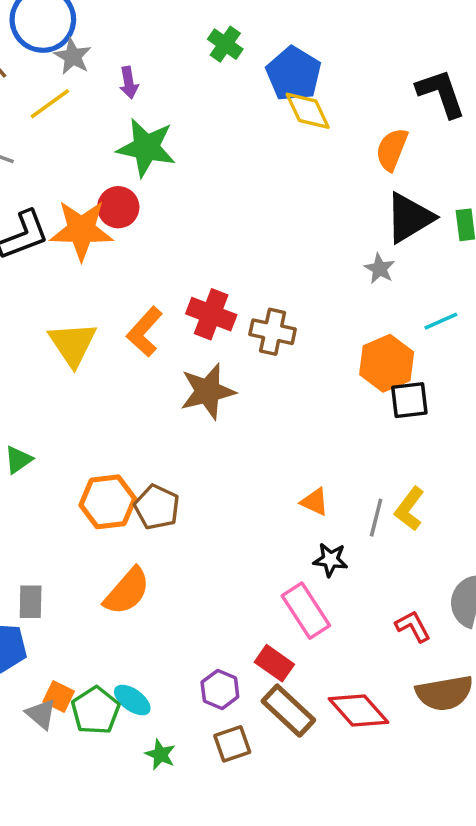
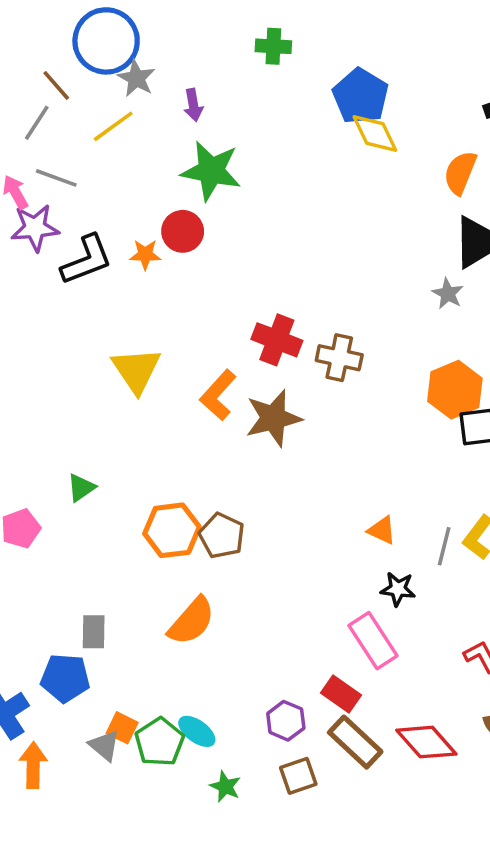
green cross: (225, 44) -> (273, 46), moved, turned -32
orange star: (81, 230) -> (145, 254), size x0.5
orange L-shape: (145, 332) -> (218, 395), moved

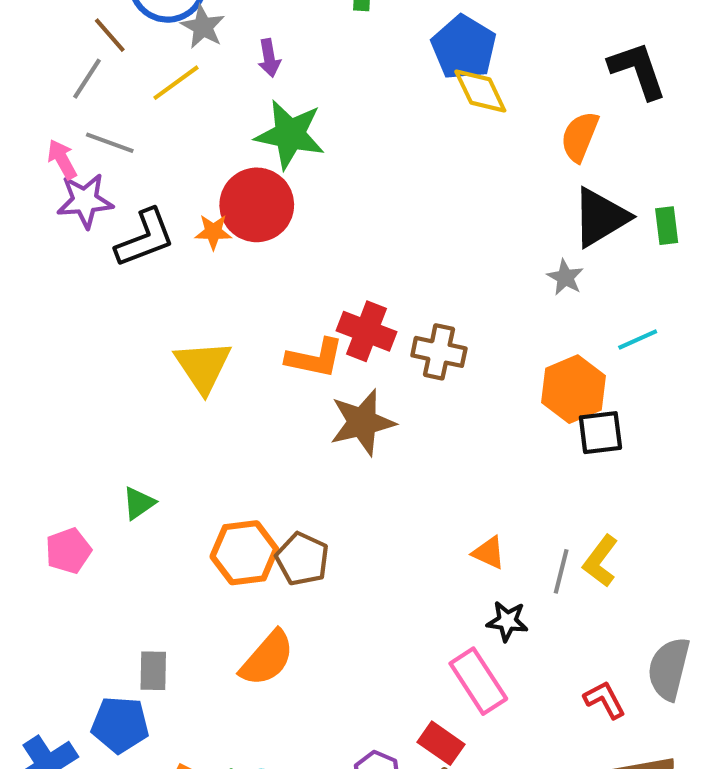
red circle: (183, 231) -> (257, 205), size x1.5
orange L-shape: (218, 395) -> (315, 358), moved, turned -120

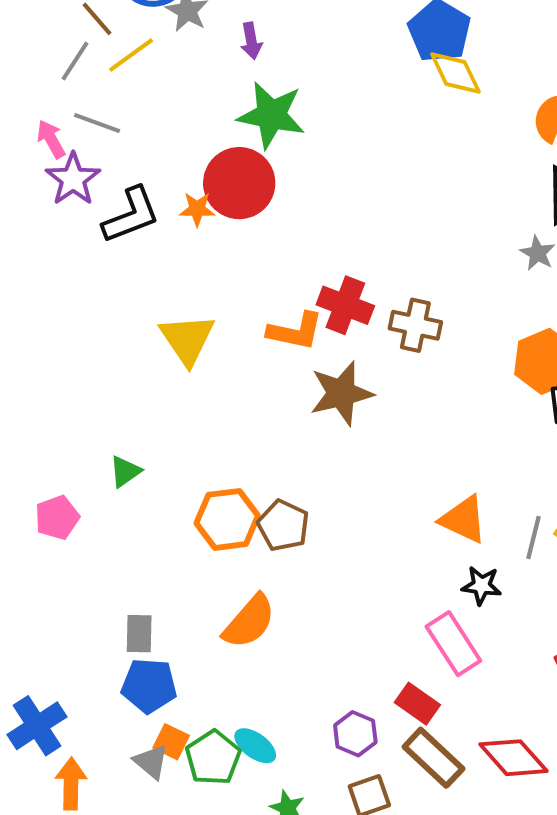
yellow line: (176, 83) -> (131, 55), moved
purple star: (85, 201) -> (73, 179), turned -30
orange triangle: (489, 553) -> (463, 519), size x1.5
blue pentagon: (120, 725) -> (149, 686), moved

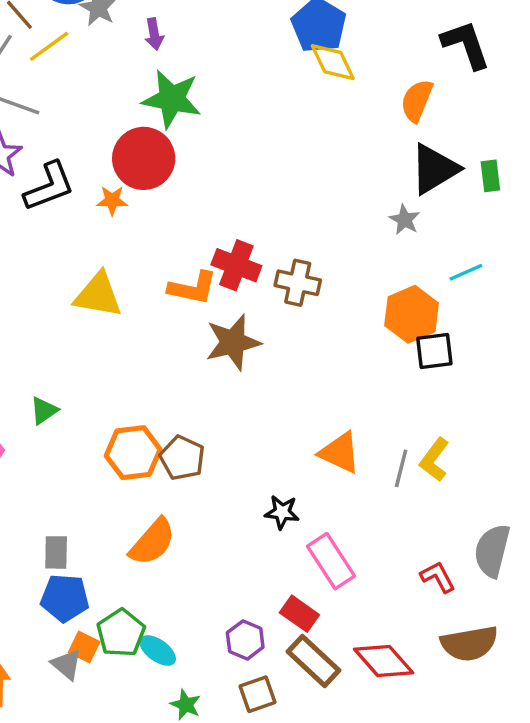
orange star: (197, 209) -> (112, 200), moved
yellow triangle: (187, 339) -> (98, 295), turned -46
black star: (481, 586) -> (282, 512), moved
green pentagon: (213, 758) -> (121, 633), moved

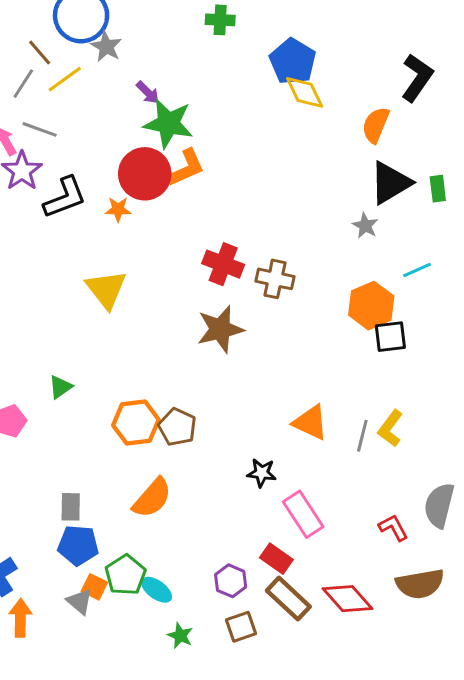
purple arrow: (154, 34) -> (148, 92), moved, turned -35
black L-shape: (466, 45) -> (417, 78), turned 54
orange L-shape: (193, 288) -> (186, 168), moved, turned -36
yellow triangle: (98, 295) -> (106, 289), turned 42

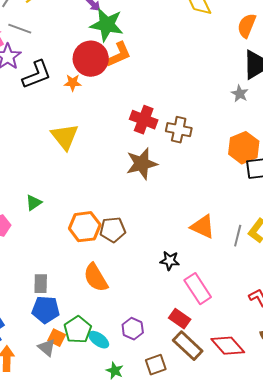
brown pentagon: (177, 427) -> (113, 230), turned -30
orange semicircle: (152, 498) -> (96, 278), turned 108
purple hexagon: (231, 581) -> (133, 329), moved

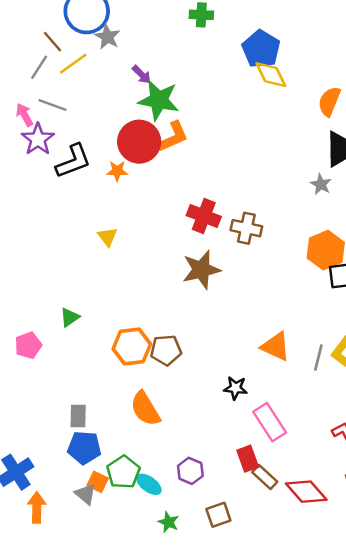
yellow triangle: (65, 137) -> (107, 237), size x0.6
red rectangle: (180, 319) -> (248, 459), turned 35
brown rectangle: (188, 346) -> (265, 477), moved, size x0.7

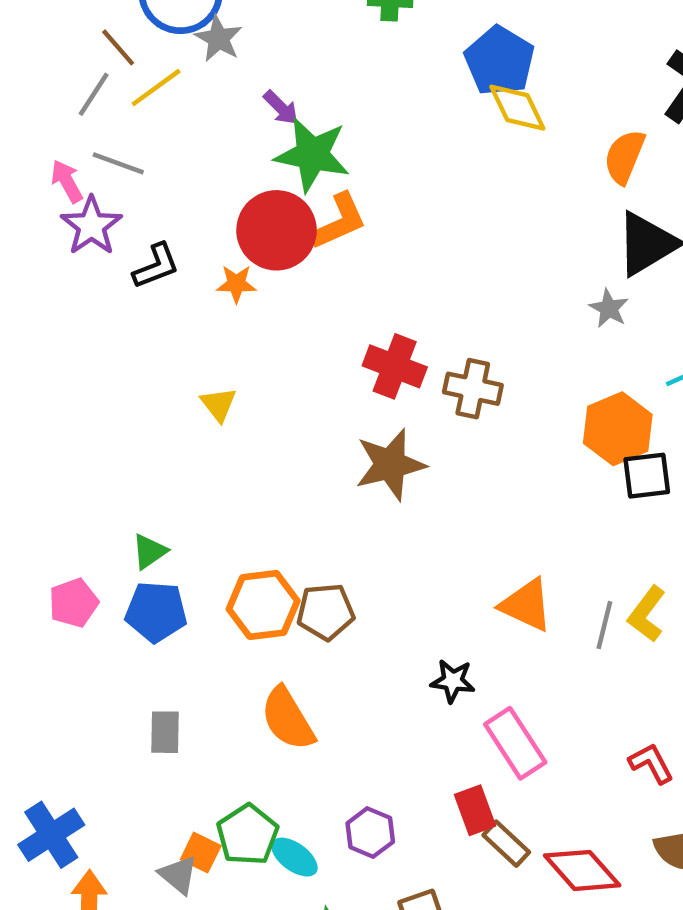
black L-shape: (73, 161) -> (156, 266), size x0.7
blue pentagon: (84, 448) -> (156, 612), moved

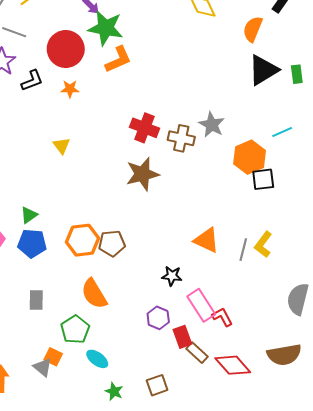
red circle: (277, 230) -> (66, 49), moved
gray star: (609, 308) -> (212, 125), moved, size x1.4
red L-shape: (651, 763) -> (222, 317), moved
purple hexagon: (370, 833) -> (158, 318), moved
green pentagon: (248, 835) -> (75, 329), moved

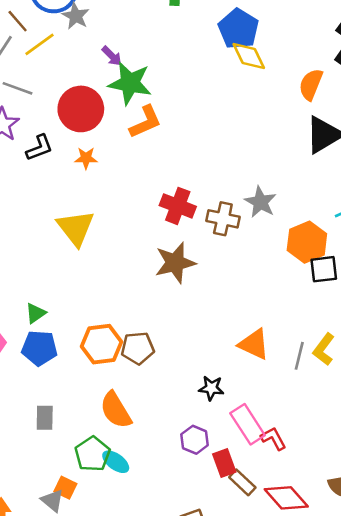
yellow triangle: (62, 146) -> (76, 228), size x1.8
cyan ellipse: (97, 359) -> (116, 462), moved

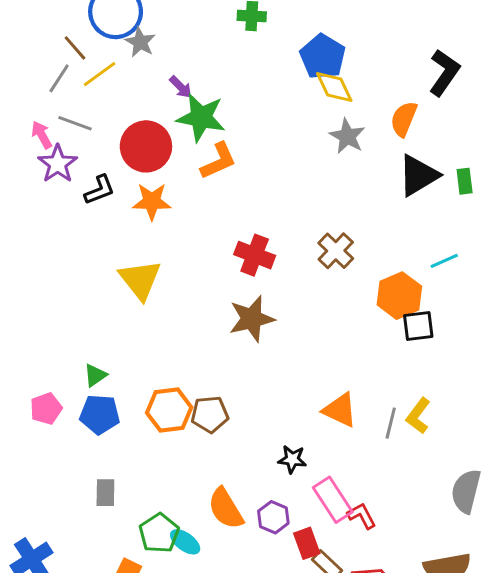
orange star: (86, 158) -> (152, 201), size x1.5
gray star: (260, 202) -> (347, 136), moved
brown cross: (223, 219) -> (336, 251), moved, turned 32
orange semicircle: (116, 410) -> (226, 509), moved

